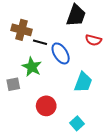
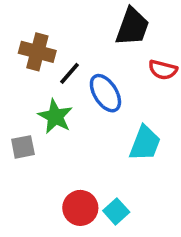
black line: (40, 42) -> (70, 73), turned -64
red circle: (46, 106) -> (80, 208), moved
cyan square: (77, 123) -> (116, 211), moved

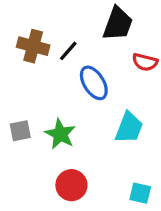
black line: (70, 73) -> (68, 51), moved
green star: (55, 116) -> (60, 134), moved
cyan square: (116, 211) -> (140, 193), moved, turned -35

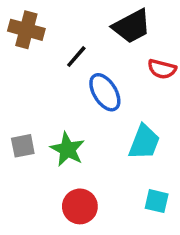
black trapezoid: (118, 24) -> (132, 26), turned 42
brown cross: (33, 46) -> (26, 30), moved
cyan square: (140, 193) -> (157, 201), moved

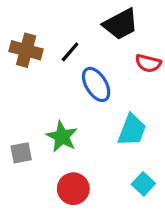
brown cross: (26, 30) -> (26, 50), moved
gray square: (23, 146) -> (21, 153), moved
cyan square: (157, 201) -> (143, 184), turned 30

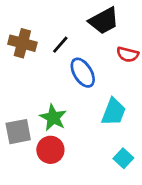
gray square: (21, 153) -> (18, 132), size x1.4
red circle: (73, 189) -> (50, 150), moved

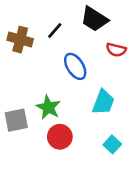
black trapezoid: (104, 21) -> (94, 19), turned 60
black line: (60, 45) -> (55, 31), moved
red circle: (50, 150) -> (60, 137), moved

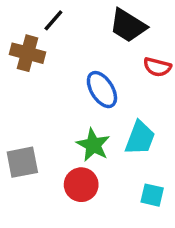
black line: (55, 31) -> (53, 20), moved
green star: (48, 107) -> (93, 145), moved
cyan square: (112, 144) -> (152, 195), turned -30

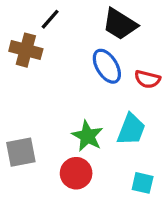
red semicircle: (157, 67) -> (147, 79), moved
blue ellipse: (102, 90) -> (107, 66), moved

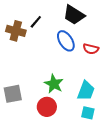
black line: (50, 19) -> (36, 22), moved
cyan trapezoid: (131, 129) -> (86, 91), moved

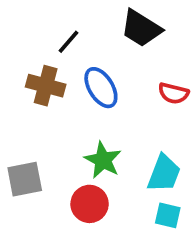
brown cross: (16, 31) -> (46, 86), moved
blue ellipse: (66, 41) -> (101, 88), moved

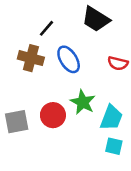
green star: (103, 160) -> (83, 102), moved
red circle: (90, 204) -> (53, 115), moved

